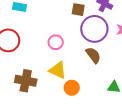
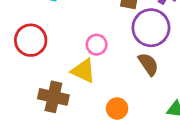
yellow triangle: (58, 70) -> (83, 71), moved

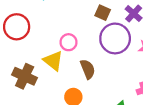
brown semicircle: (148, 64) -> (88, 69), moved

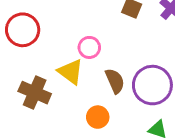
purple circle: (115, 38) -> (152, 85), moved

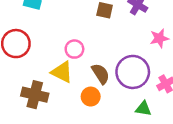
orange circle: (98, 117) -> (91, 97), moved

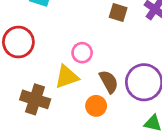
yellow triangle: (62, 72) -> (67, 77), turned -50

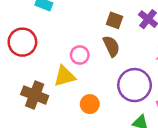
brown semicircle: (109, 82) -> (111, 46), moved

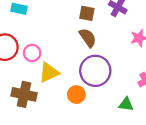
pink circle: (80, 55) -> (32, 53), moved
purple circle: (135, 85) -> (95, 71), moved

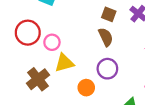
purple circle: (95, 71) -> (107, 69), size x0.7
brown cross: (24, 94) -> (38, 79), turned 30

